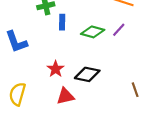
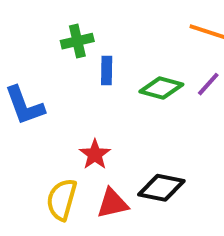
black diamond: (87, 74) -> (161, 188), moved
yellow semicircle: (17, 94) -> (62, 199), moved

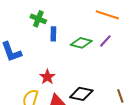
green cross: (77, 41) -> (38, 19), turned 35

